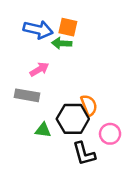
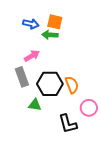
blue arrow: (38, 30) -> (31, 24), size x0.7
gray rectangle: (27, 95) -> (22, 77), turned 60
black hexagon: (73, 119) -> (50, 84), moved

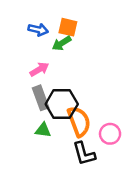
green arrow: (50, 35) -> (62, 43), turned -35
gray rectangle: (22, 77) -> (41, 98), moved
orange semicircle: (72, 85) -> (79, 121), moved, size x1.4

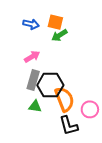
green arrow: (62, 43) -> (59, 35), moved
gray rectangle: (41, 98) -> (33, 80), turned 36

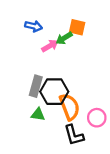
orange square: (55, 22) -> (77, 27), moved
pink arrow: (32, 57) -> (50, 46), moved

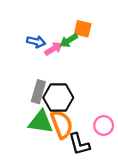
blue arrow: (34, 26) -> (36, 42), moved
orange semicircle: (70, 107) -> (62, 124), moved
green triangle: (38, 114) -> (41, 122), size x1.6

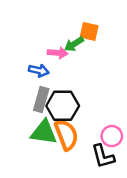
blue arrow: (36, 42) -> (39, 71), moved
pink arrow: (54, 49) -> (58, 53), turned 36
black L-shape: (79, 144) -> (103, 156), moved

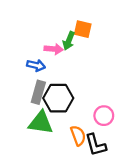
green arrow: (74, 44) -> (69, 41), turned -36
orange semicircle: (66, 135) -> (78, 136), moved, size x0.7
pink circle: (112, 136) -> (104, 116), moved

